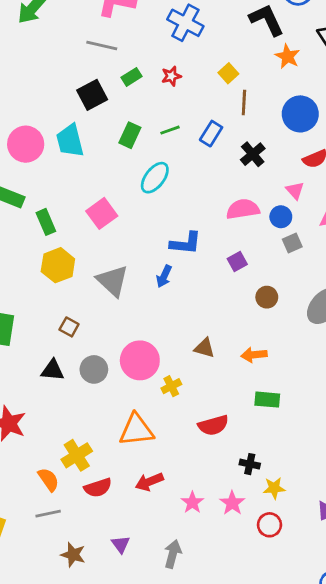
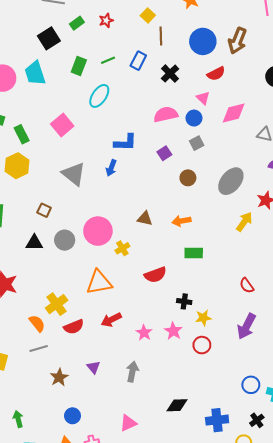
gray square: (292, 243) -> (197, 143), moved
yellow hexagon: (58, 265) -> (17, 166), moved
brown star: (73, 555) -> (59, 377), turned 30

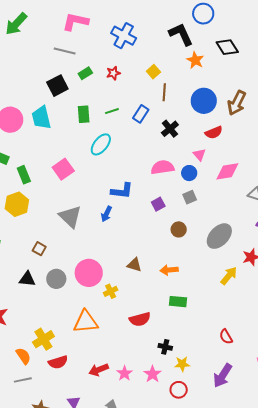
green rectangle: (79, 66) -> (84, 114), turned -30
red arrow: (111, 320) -> (99, 370), moved

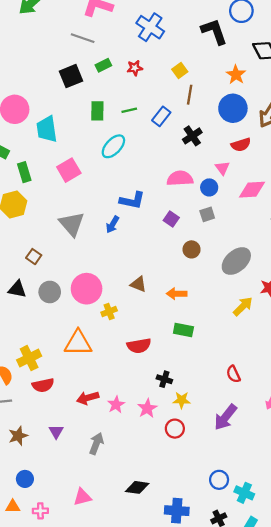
orange star: (195, 60) -> (236, 75), moved
cyan trapezoid: (41, 118) -> (47, 129), moved
purple square: (158, 204) -> (171, 219), turned -32

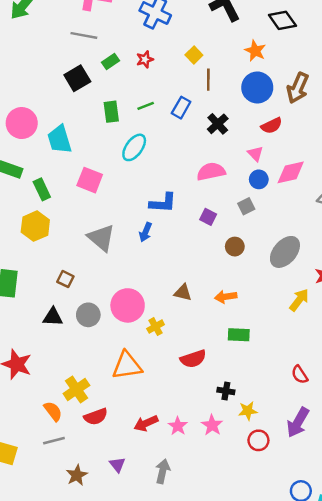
pink square: (69, 170) -> (90, 180), turned -30
blue circle: (209, 187) -> (259, 179), moved
red circle: (175, 429) -> (258, 440), moved

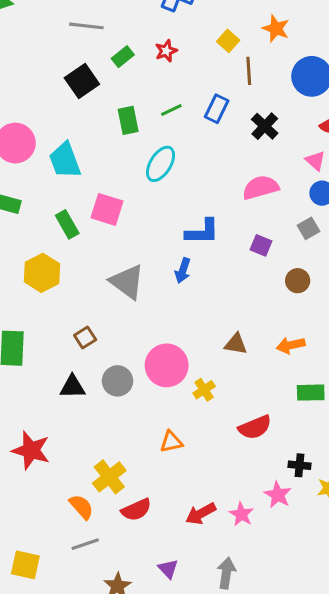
orange star: (255, 51) -> (276, 28), moved
green rectangle: (42, 189) -> (67, 224), moved
brown square: (65, 279) -> (85, 338), turned 35
orange triangle: (127, 365) -> (171, 442), size x0.6
pink star: (212, 425) -> (278, 495), moved

